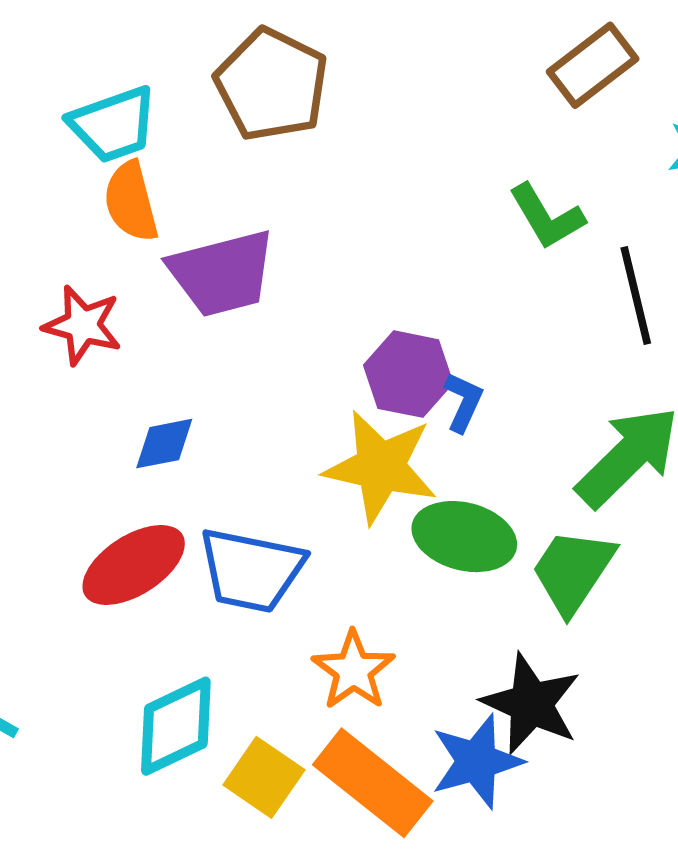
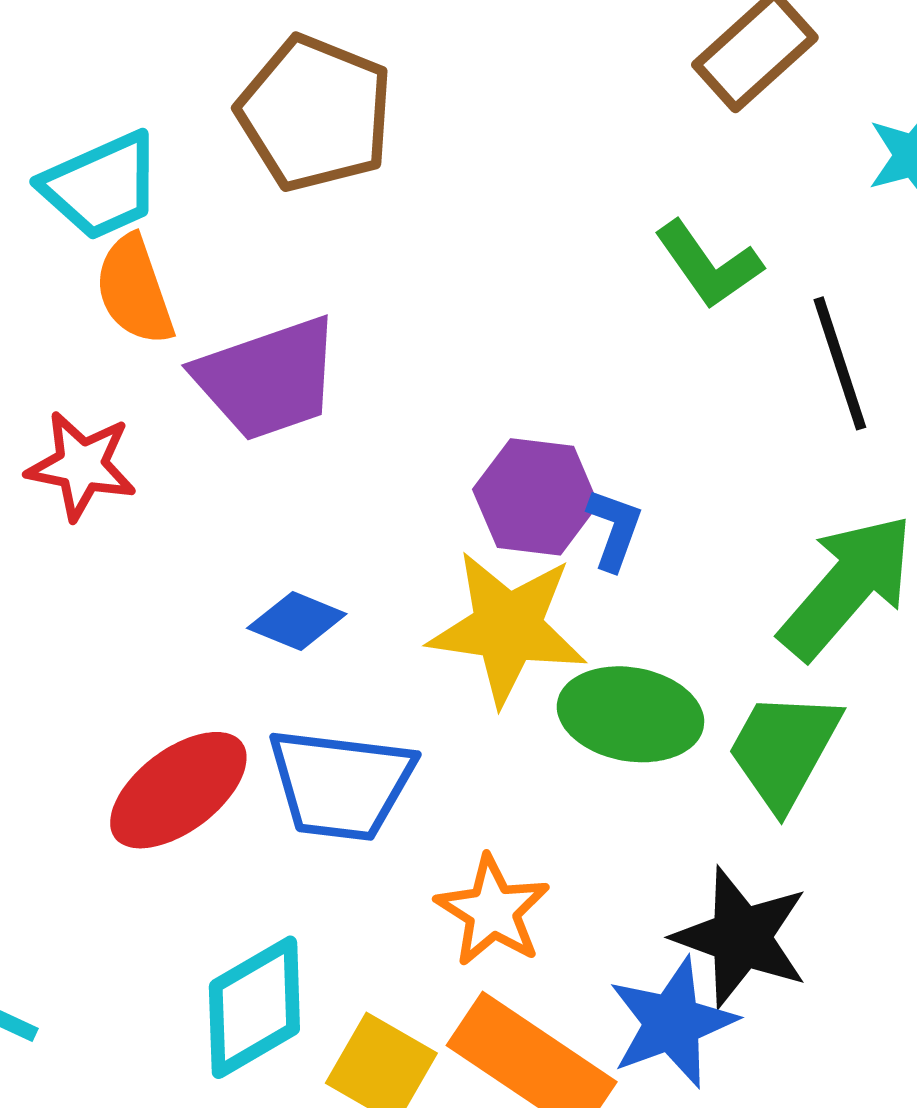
blue diamond: (164, 444) -> (297, 621), moved, turned 38

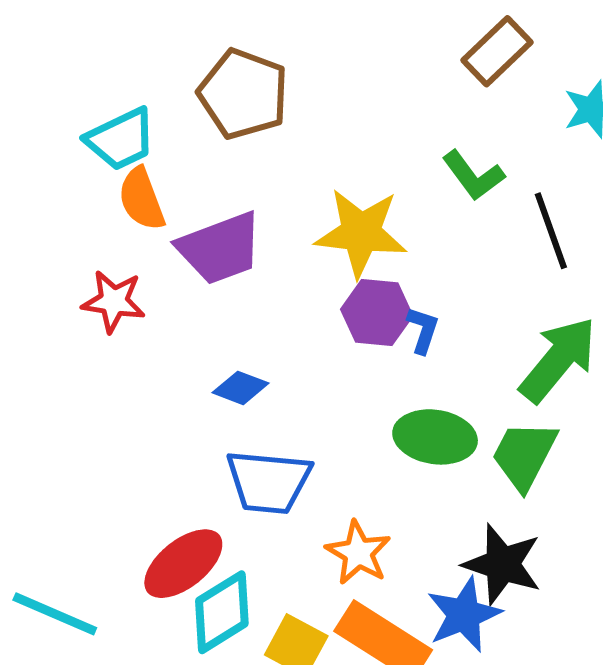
yellow star: (507, 628) -> (361, 233), moved
red ellipse: (178, 790) -> (183, 564), moved

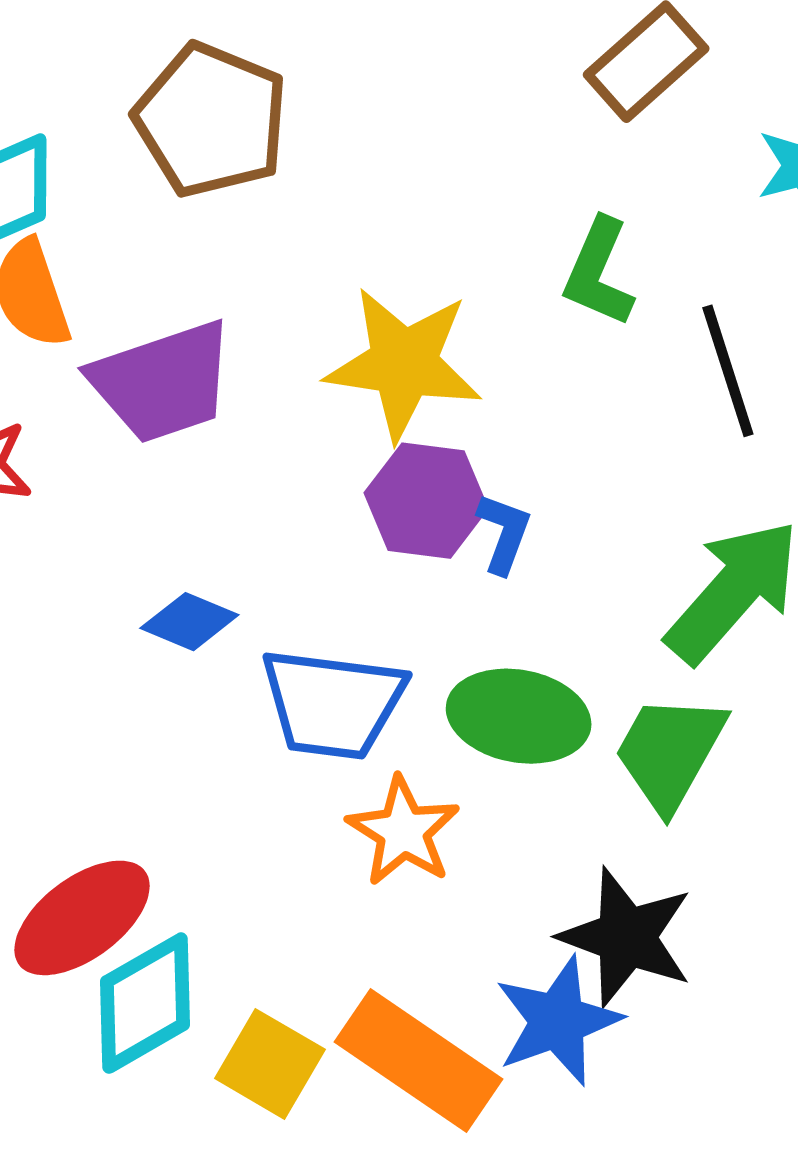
green L-shape: (473, 176) -> (599, 272), turned 58
blue trapezoid: (268, 482) -> (333, 703), moved
orange star: (358, 553) -> (403, 831), moved

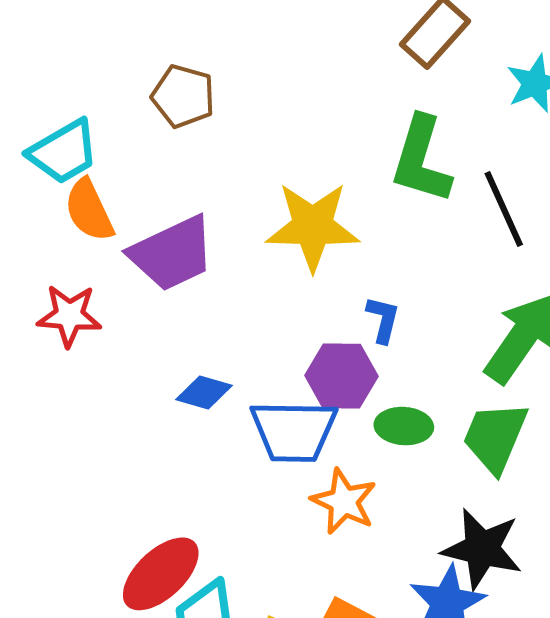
brown pentagon: (211, 120) -> (183, 96), size x0.7
green L-shape: (599, 272) -> (421, 160), size x1.4
purple hexagon: (426, 501) -> (341, 376), moved
green ellipse: (519, 716) -> (404, 426), size x0.7

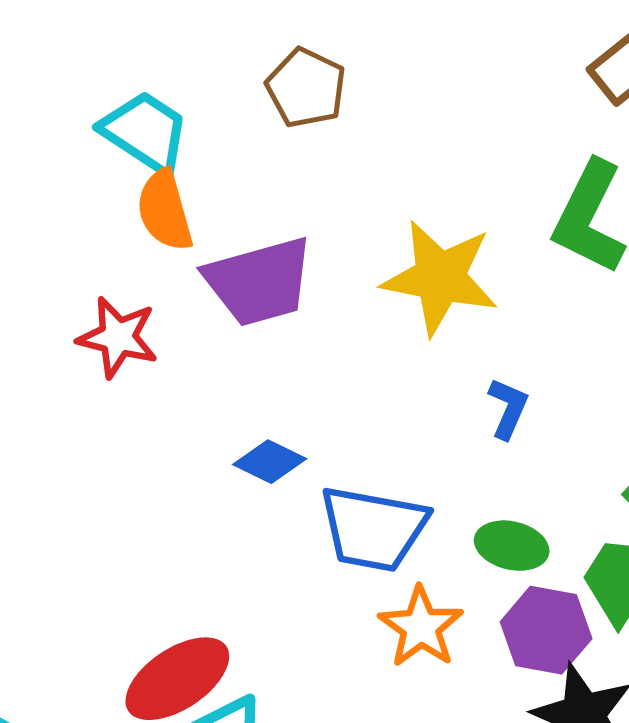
cyan trapezoid: (63, 152) -> (145, 132), turned -126
purple hexagon: (341, 376) -> (546, 630), moved

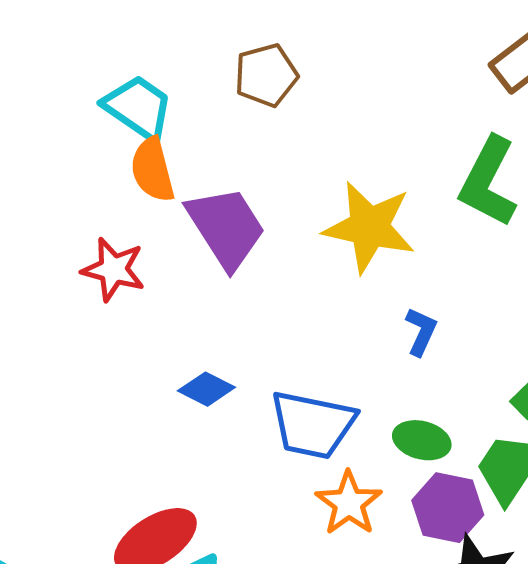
brown pentagon: (306, 88) -> (266, 75), turned 30
purple trapezoid: (259, 282) -> (226, 228), turned -108
blue diamond: (270, 462) -> (206, 389), moved

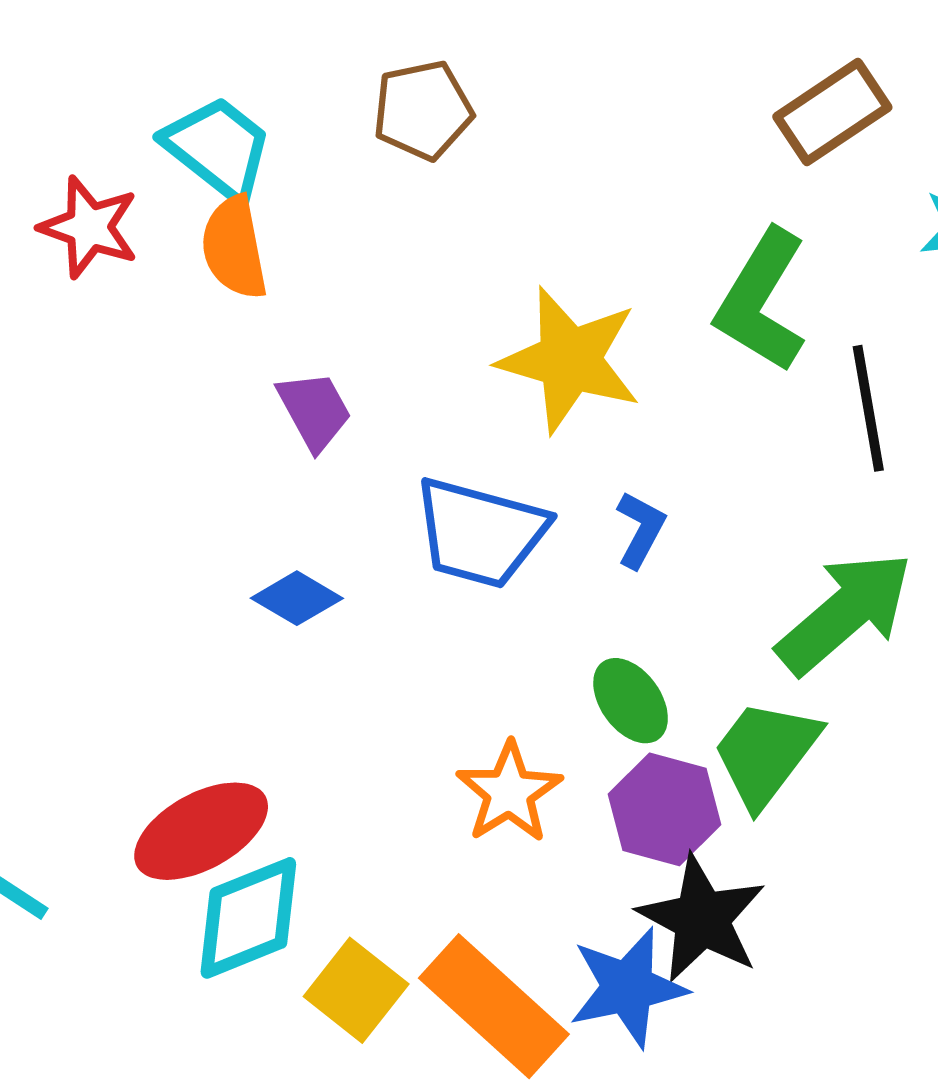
purple trapezoid: (226, 228) -> (314, 411), moved, size x0.6
red star: (113, 269) -> (89, 227), moved
blue trapezoid: (313, 425) -> (480, 533), moved
green ellipse: (422, 440) -> (631, 701), turned 36

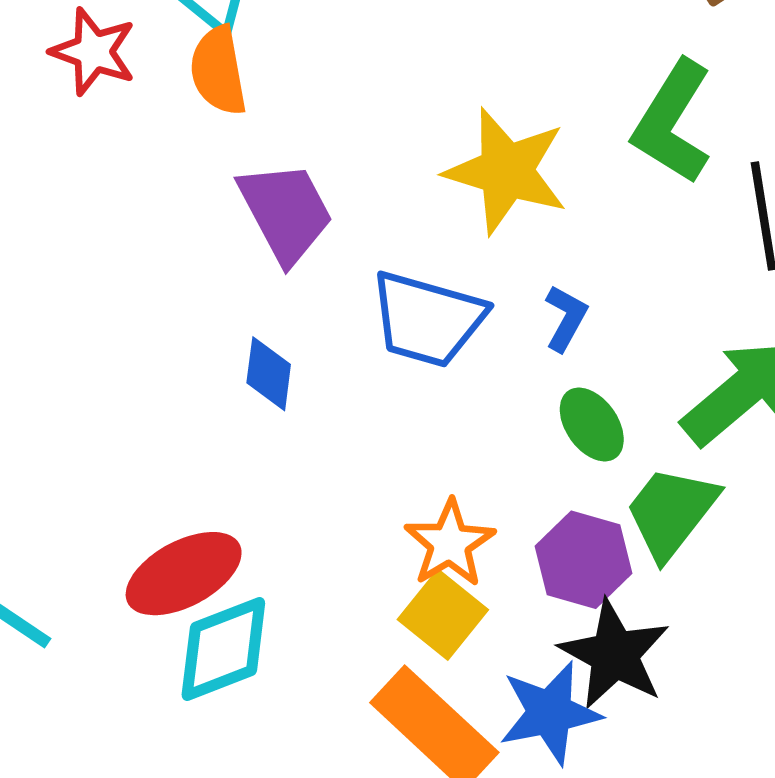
purple trapezoid: (314, 411) -> (286, 212), size x1.5
blue diamond: (297, 598) -> (269, 374), turned 66
green ellipse: (631, 701) -> (592, 424), moved
yellow square: (356, 990) -> (443, 615), moved

